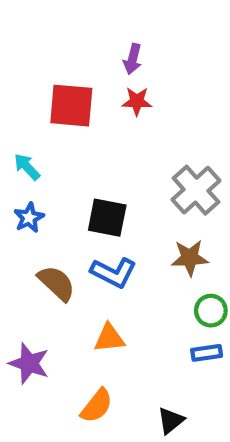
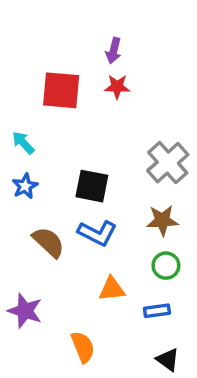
green circle: (211, 311) -> (166, 266), moved
orange triangle: (109, 338) -> (112, 289), moved
blue rectangle: (207, 353) -> (157, 311), moved
orange semicircle: (97, 406) -> (83, 347), turned -60
black triangle: (171, 421) -> (168, 360), moved, turned -45

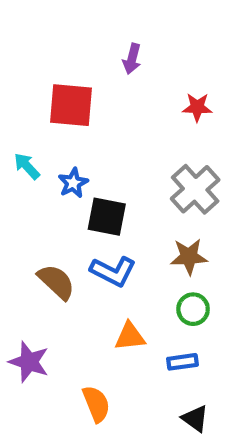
red star: (117, 87) -> (197, 107), moved
blue star: (25, 186) -> (73, 183), moved

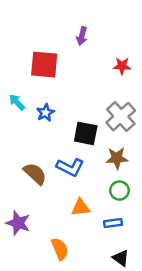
black square: (107, 217) -> (86, 133), moved

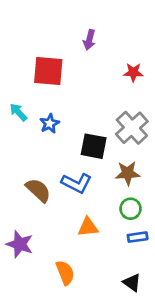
blue rectangle: (113, 223) -> (138, 237), moved

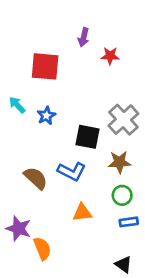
red star: (133, 72) -> (110, 56), moved
orange semicircle: (65, 273) -> (42, 248), moved

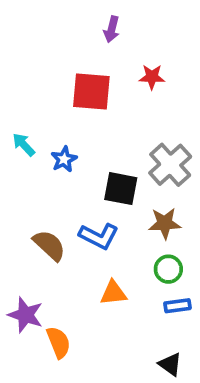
purple arrow: (84, 37) -> (112, 29), moved
red square: (45, 66) -> (91, 92), moved

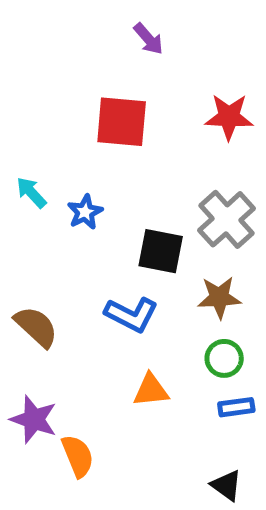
purple arrow: (112, 29) -> (148, 39), turned -55
red star: (152, 77) -> (229, 117), moved, size x1.4
brown semicircle: (49, 245) -> (36, 327), moved

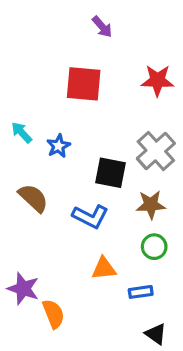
brown semicircle: (36, 327) -> (33, 198), moved
blue rectangle: (236, 407) -> (141, 292), moved

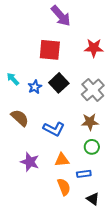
purple arrow: (102, 27) -> (61, 16), size x1.6
black square: (111, 173) -> (59, 83), moved, turned 36
purple star: (23, 289) -> (30, 162), moved
orange semicircle: (53, 314) -> (64, 187), moved

